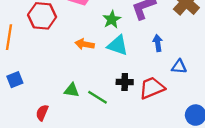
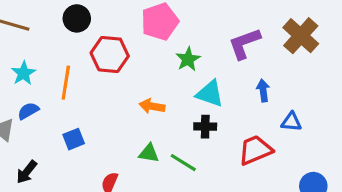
green star: (112, 19) -> (188, 59), moved
orange arrow: (85, 44) -> (152, 106), moved
black cross: (125, 82) -> (205, 127), moved

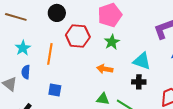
green star: (188, 59) -> (112, 42), moved
blue semicircle: (28, 111) -> (26, 72), turned -56
blue square: (74, 139) -> (55, 90), turned 32

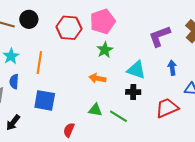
black circle: (57, 13) -> (29, 19), moved
red hexagon: (78, 36) -> (69, 28), moved
blue square: (55, 90) -> (45, 100), size x1.5

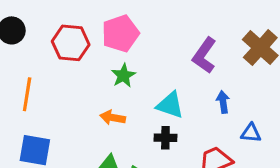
purple L-shape: (160, 36) -> (204, 55), turned -35

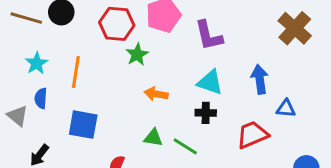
purple L-shape: (204, 55) -> (209, 36), moved, turned -48
green star: (123, 76) -> (137, 55), moved
blue arrow: (223, 102) -> (260, 79), size x1.4

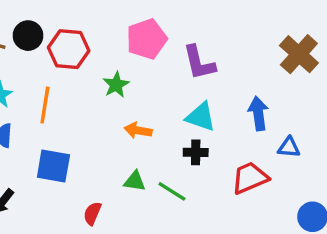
red hexagon: (117, 24) -> (69, 49), moved

